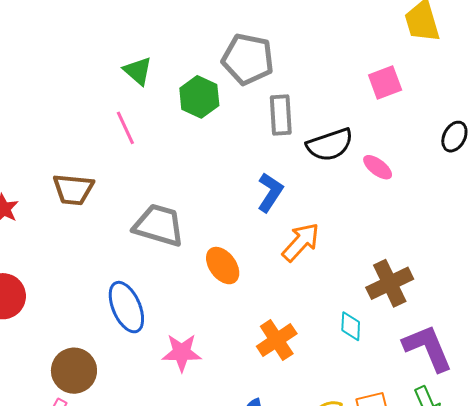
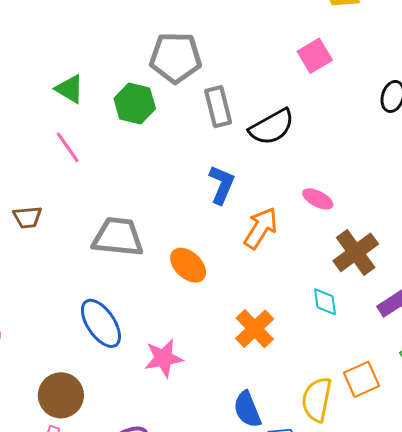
pink ellipse: (378, 167) -> (318, 199), moved
brown trapezoid: (73, 189) -> (27, 217), size x0.7

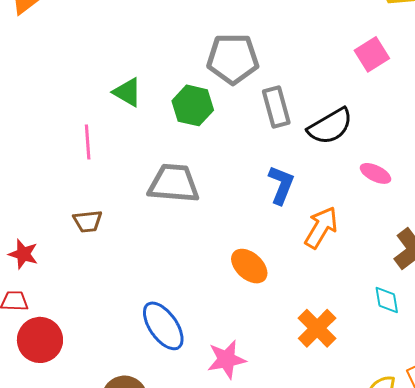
pink line: (68, 147) -> (88, 142), moved, turned 32
pink ellipse: (318, 199) -> (376, 173), moved
gray trapezoid: (118, 237) -> (174, 183), moved

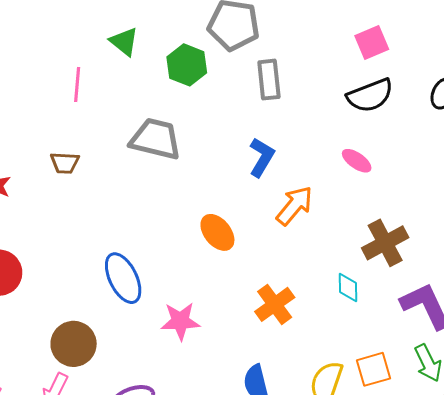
black semicircle: (330, 126) -> (370, 95), moved

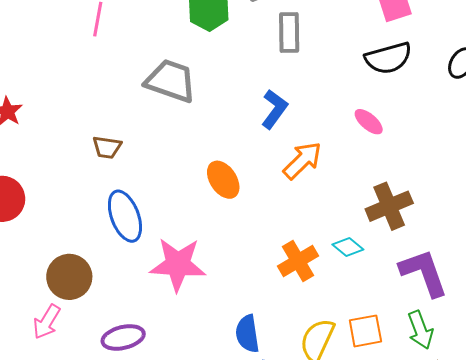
brown trapezoid: (65, 163) -> (107, 147), moved
cyan diamond: (348, 287) -> (348, 247), turned -56
orange cross: (275, 304) -> (298, 261), moved
pink star: (180, 321) -> (178, 264), size x1.4

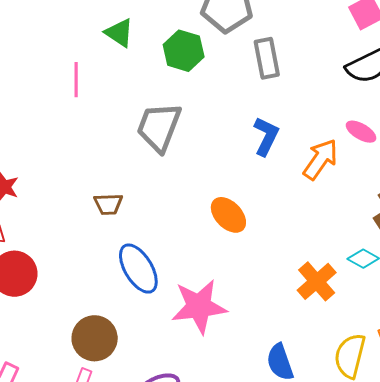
gray trapezoid: (171, 81) -> (159, 127), turned -78
orange arrow: (302, 160) -> (320, 159), moved

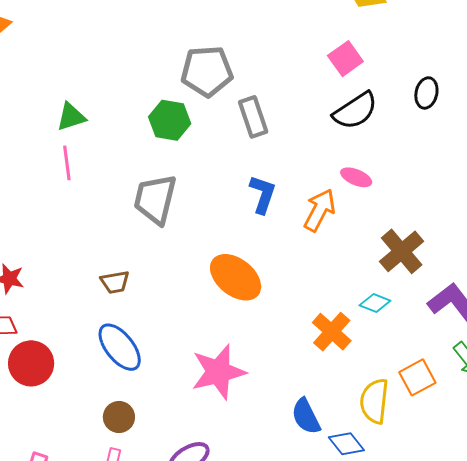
green triangle: (119, 33) -> (71, 117), moved, turned -44
orange ellipse: (228, 215) -> (236, 277), size x1.4
blue ellipse: (138, 269) -> (120, 347), moved
brown circle: (95, 338) -> (119, 417), size x0.7

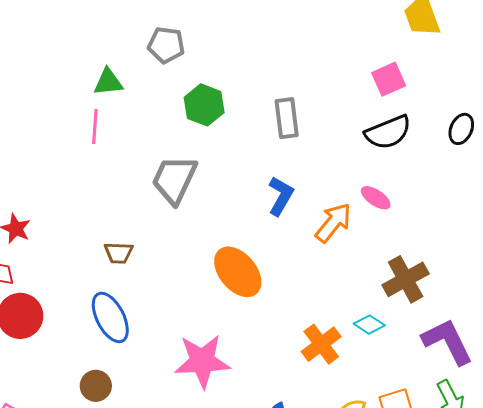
gray pentagon: (207, 71) -> (166, 45), moved, size x0.7

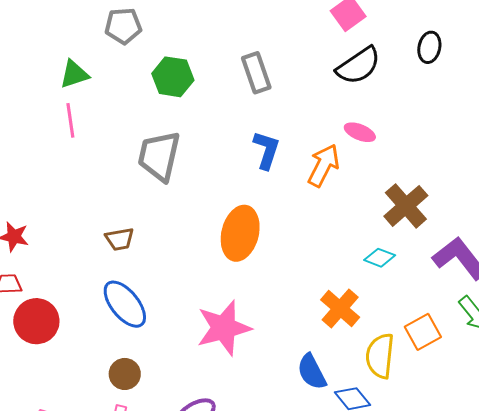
orange ellipse: (238, 272) -> (240, 233), turned 66
orange cross: (321, 344) -> (340, 308), moved

